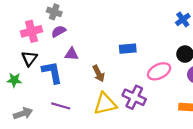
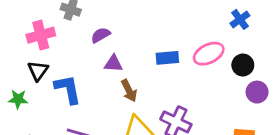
purple semicircle: (59, 31) -> (101, 35), moved
purple triangle: (72, 54) -> (113, 64), moved
pink ellipse: (159, 71) -> (209, 54), moved

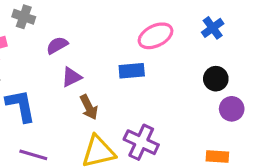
pink ellipse: (209, 54) -> (155, 36), moved
purple triangle: (113, 64) -> (71, 77), turned -30

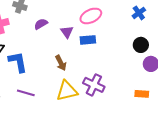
pink ellipse: (155, 36) -> (91, 16), moved
purple triangle: (71, 77) -> (67, 32), moved, turned -40

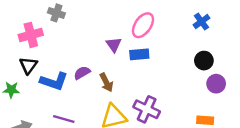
pink ellipse: (91, 16) -> (143, 25), turned -30
purple semicircle: (41, 24) -> (82, 73), moved
blue L-shape: (18, 62) -> (54, 81), turned 120

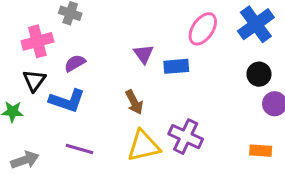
blue cross: (201, 22) -> (256, 24), size x1.6
pink ellipse: (143, 25) -> (203, 29), moved
purple semicircle: (82, 73) -> (75, 63), moved

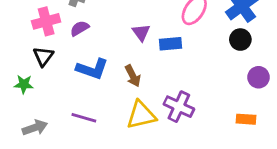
purple semicircle: (75, 63) -> (80, 28), moved
black circle: (259, 74) -> (240, 40), moved
blue L-shape: (67, 101) -> (92, 69), moved

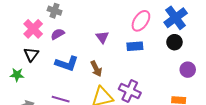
pink cross: (46, 21) -> (33, 29), turned -30
blue rectangle: (170, 44) -> (135, 46), moved

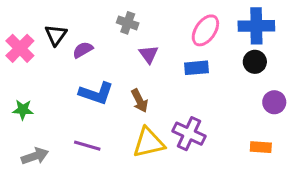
gray cross: (55, 11) -> (128, 23), moved
blue cross: (176, 18) -> (256, 26), turned 35
pink cross: (33, 29) -> (20, 48), moved
black triangle: (31, 54) -> (56, 35), moved

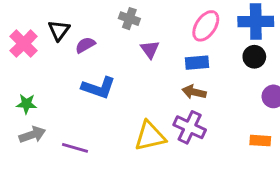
brown arrow: (140, 101) -> (194, 92), moved, turned 130
purple line: (87, 146) -> (75, 148), moved
gray arrow: (35, 156) -> (32, 135), moved

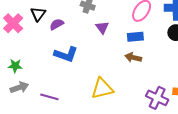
purple cross: (190, 127) -> (157, 98), moved

